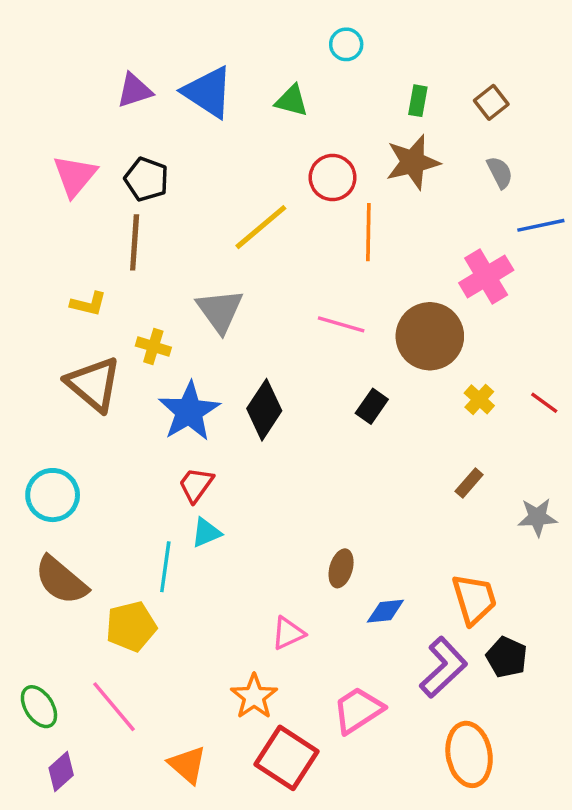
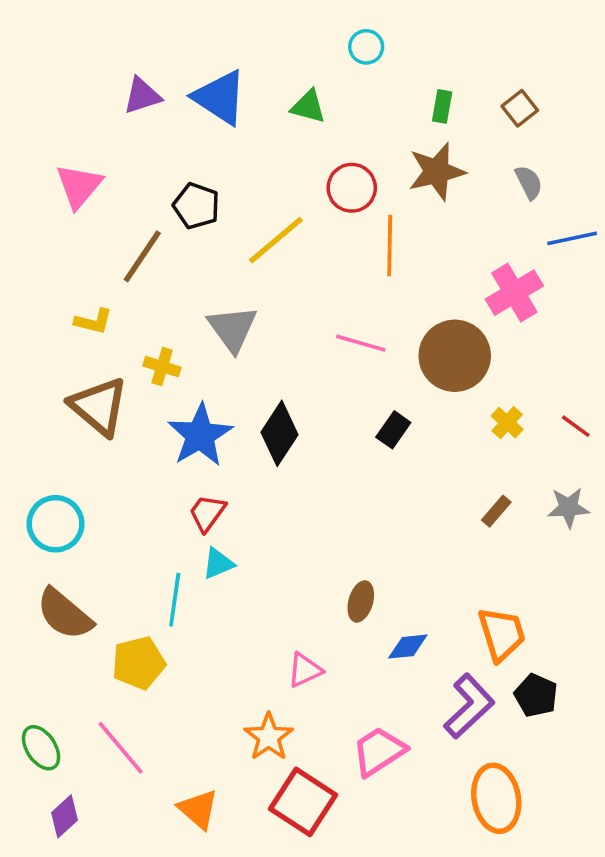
black pentagon: (146, 179) -> (196, 206), moved
brown line: (135, 242) -> (142, 256), turned 30
gray star: (537, 517) -> (569, 507), moved

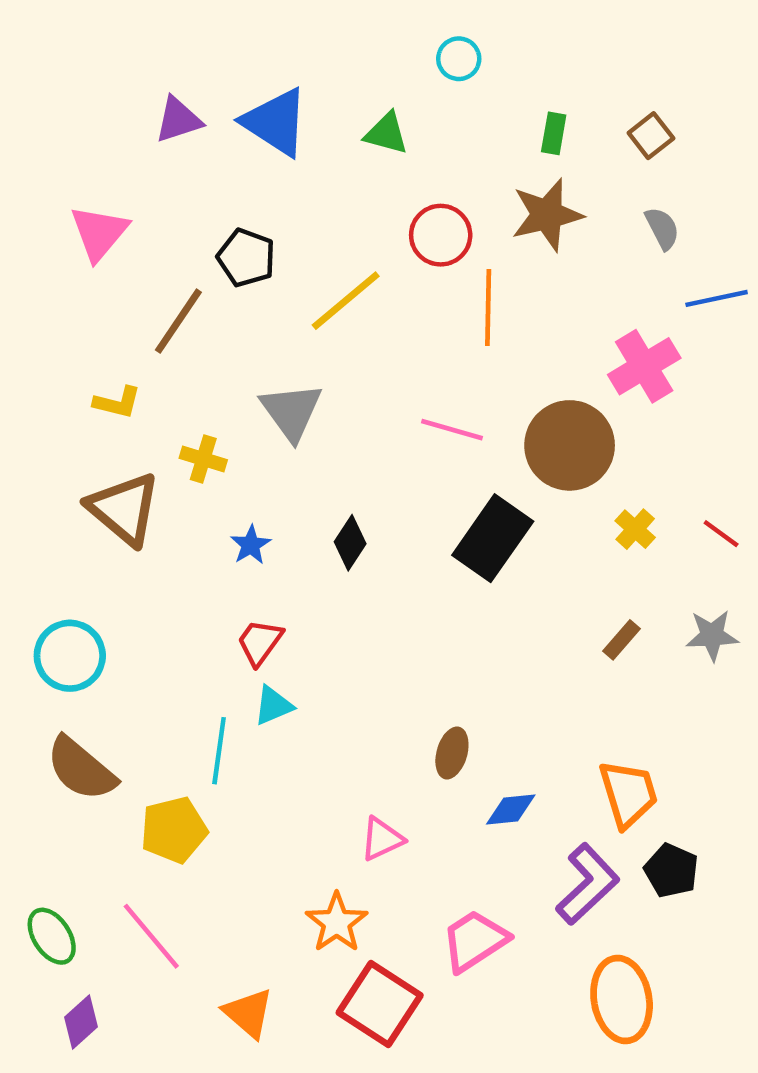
black rectangle: (393, 430) -> (493, 538), size x1.8
black diamond: (279, 433) -> (350, 543), size x0.7
blue star: (200, 435) -> (251, 545), size x0.5

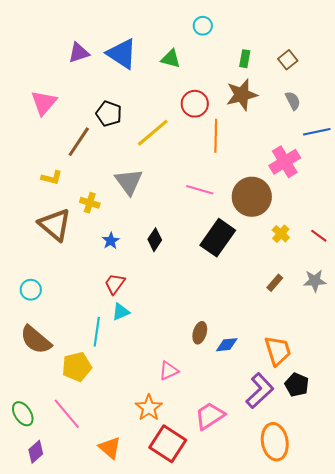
cyan circle: (70, 656) -> (31, 290), size x0.7
blue diamond: (511, 810) -> (227, 345), moved

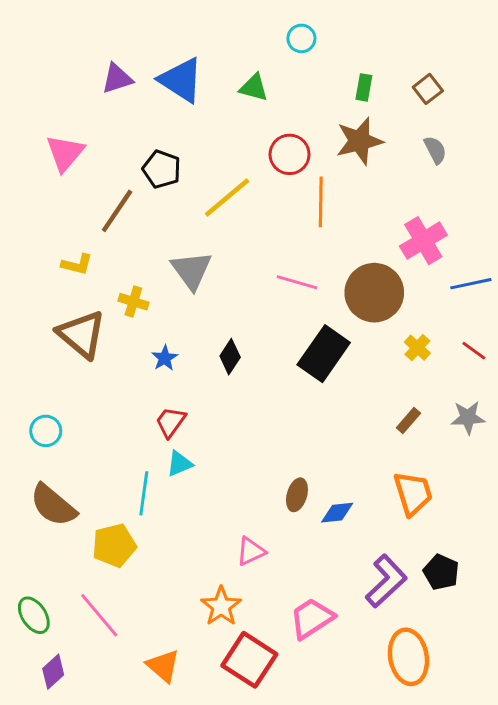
blue line: (317, 132) -> (471, 284), moved
orange trapezoid: (278, 351) -> (413, 493), moved

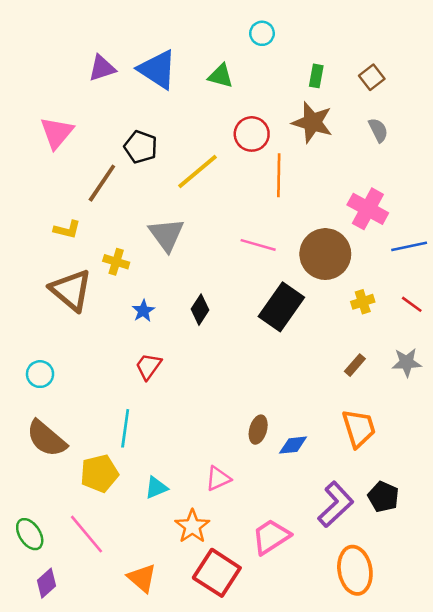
brown star: (359, 141) -> (312, 122), turned 30
pink cross: (423, 241) -> (368, 209), turned -30
yellow cross: (417, 348) -> (363, 302), turned 30
cyan triangle: (180, 464) -> (156, 488), moved

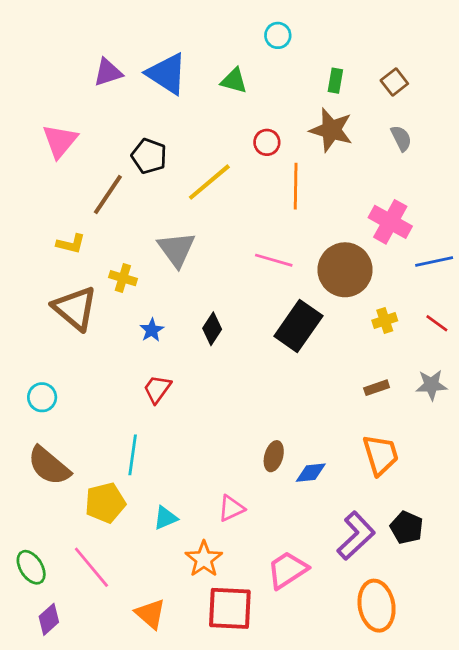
red circle: (252, 134) -> (267, 142), size x0.7
brown rectangle: (355, 365) -> (377, 388), turned 30
red square: (217, 573) -> (230, 608), turned -30

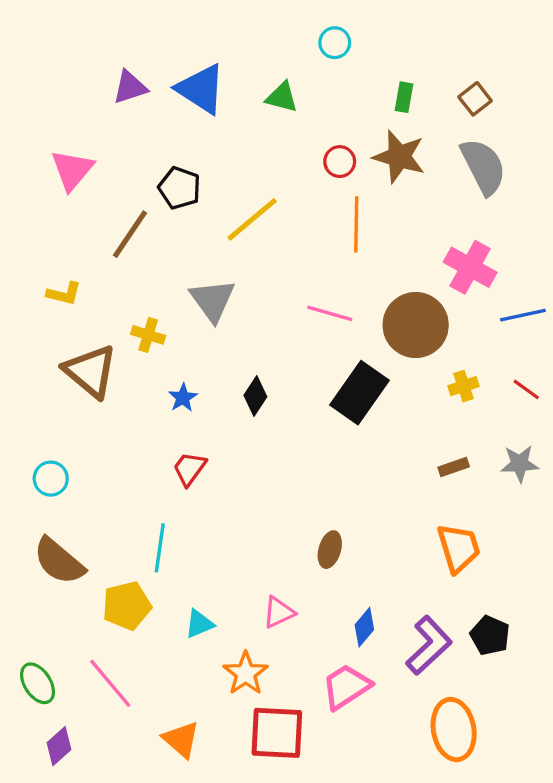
gray semicircle: (401, 138) -> (483, 167), size x1.8
red circle: (267, 142) -> (340, 162), moved
yellow L-shape: (71, 244) -> (64, 294), moved
blue diamond: (311, 473) -> (364, 627), moved, turned -44

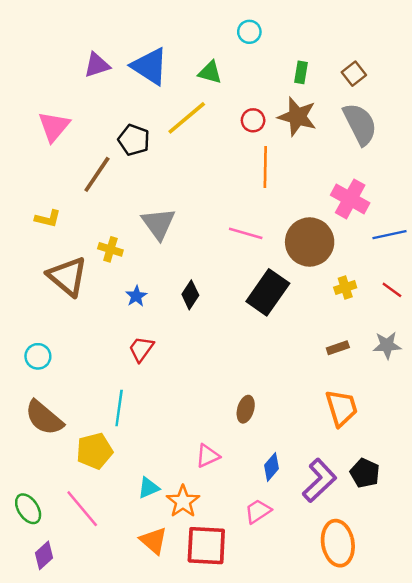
yellow line: (252, 219) -> (187, 118), moved
cyan triangle: (199, 624) -> (149, 488), moved
pink trapezoid: (346, 687) -> (258, 511), size x0.7
orange triangle: (181, 739) -> (153, 541), moved

